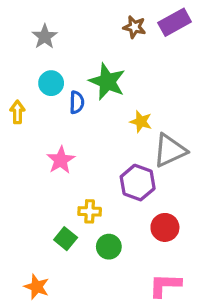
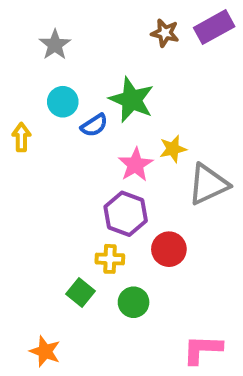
blue semicircle: (77, 102) -> (94, 125), turned 55
yellow star: (141, 122) -> (173, 149), turned -30
pink star: (61, 160) -> (135, 165), moved
purple hexagon: (138, 183) -> (126, 214), moved
red circle: (165, 227) -> (169, 249), moved

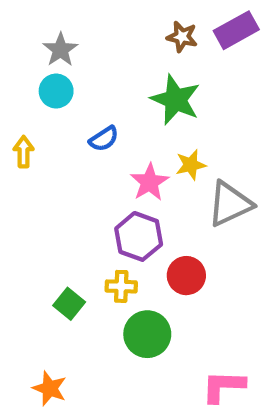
green star: (132, 100) -> (176, 100), moved
cyan circle: (63, 102) -> (56, 91), moved
green square: (80, 292) -> (69, 304), moved
green circle: (134, 302) -> (147, 334), size x1.4

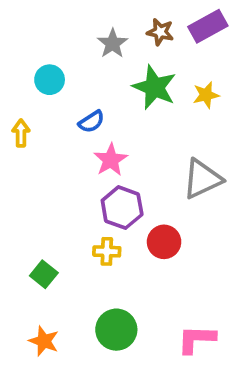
gray star: (60, 50) -> (113, 43), moved
yellow star: (191, 165) -> (206, 95), moved
pink star: (149, 182) -> (111, 160), moved
green square: (69, 304) -> (44, 274), moved
green circle: (147, 334) -> (116, 330), moved

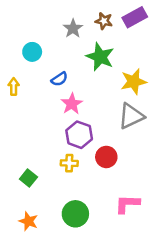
yellow star: (206, 95) -> (134, 82), moved, size x1.5
pink L-shape: (196, 339) -> (127, 204), moved

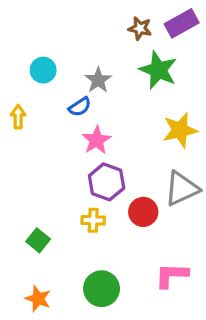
gray star: (73, 28) -> (98, 80), moved
green star: (100, 57) -> (158, 70), moved
yellow star: (134, 82) -> (180, 130), moved
gray triangle: (131, 116) -> (182, 189), moved

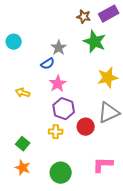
cyan circle: (43, 70) -> (14, 42), moved
yellow arrow: (18, 117) -> (23, 93), moved, turned -72
orange star: (38, 299) -> (23, 168), moved

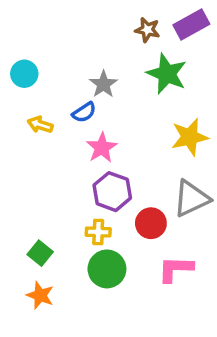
yellow arrow: (23, 93) -> (40, 125), moved
pink L-shape: (103, 165) -> (176, 269), moved
green circle: (61, 173) -> (107, 269), moved

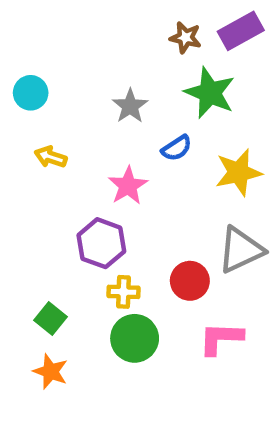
blue semicircle: (84, 112) -> (177, 148), moved
purple hexagon: (112, 192) -> (101, 243), moved

